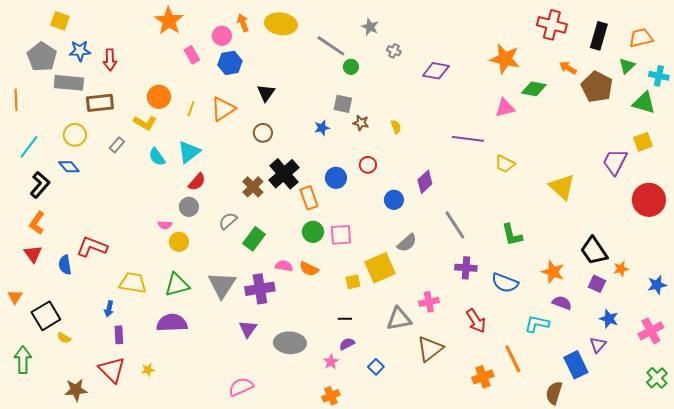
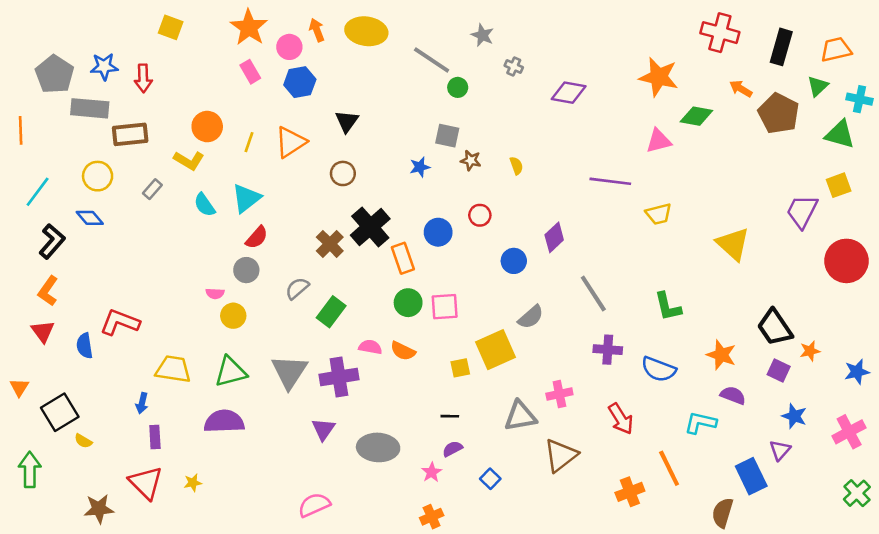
yellow square: (60, 21) -> (171, 27), moved
orange star: (169, 21) -> (249, 27), moved
yellow trapezoid: (505, 164) -> (659, 214), turned -40

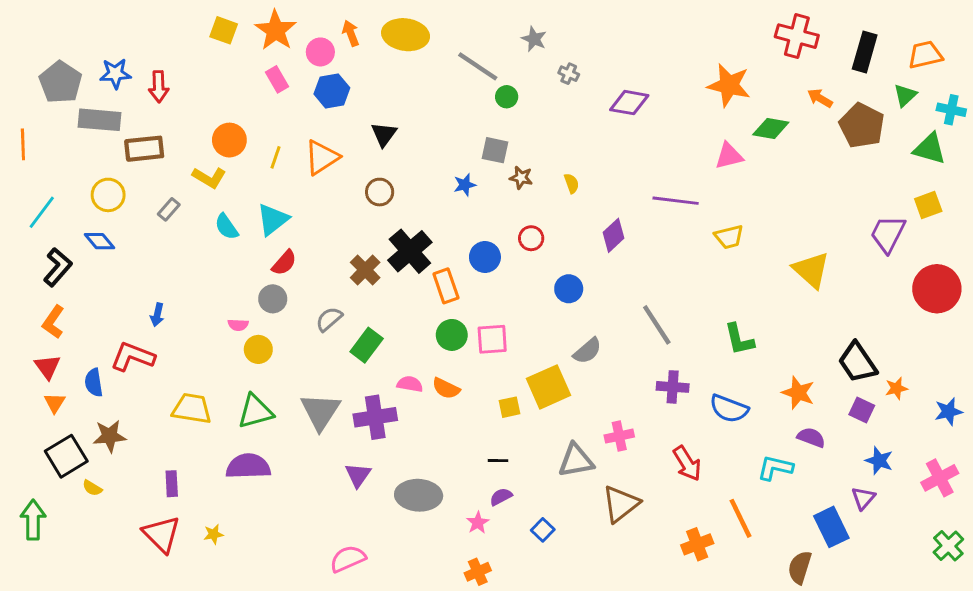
yellow square: (171, 27) -> (224, 30), moved
purple diamond: (554, 237) -> (613, 235), moved
orange triangle: (19, 387) -> (55, 403), moved
blue arrow: (142, 403) -> (157, 315), moved
brown star: (99, 509) -> (110, 436), moved

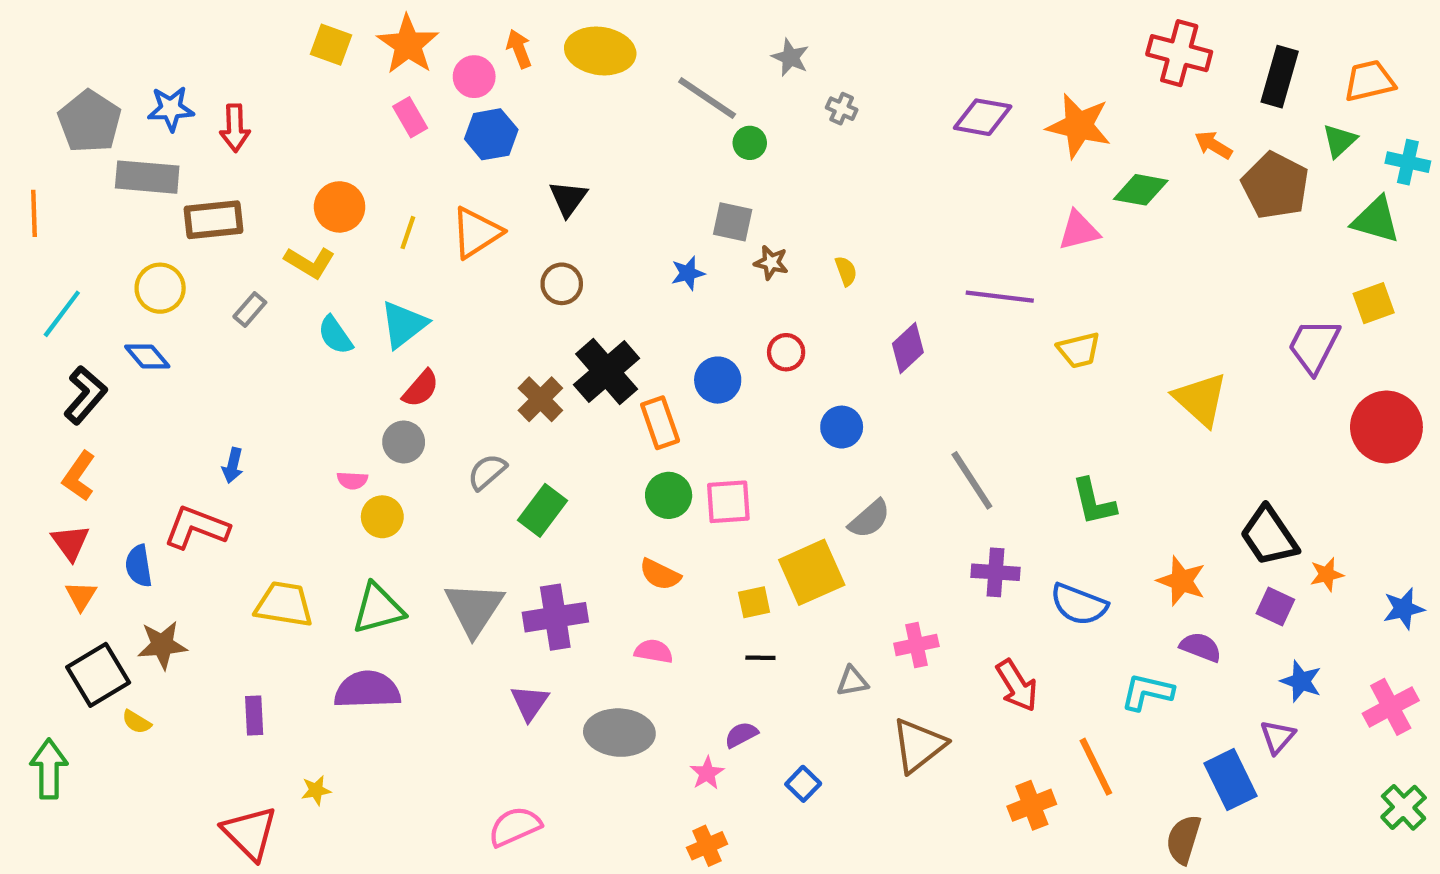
purple diamond: (629, 103) -> (983, 117), moved
pink semicircle: (410, 384) -> (654, 651), moved
black line: (498, 461) -> (760, 658), moved
gray triangle: (576, 461) -> (852, 681), size x0.6
red triangle: (162, 534) -> (250, 833), moved

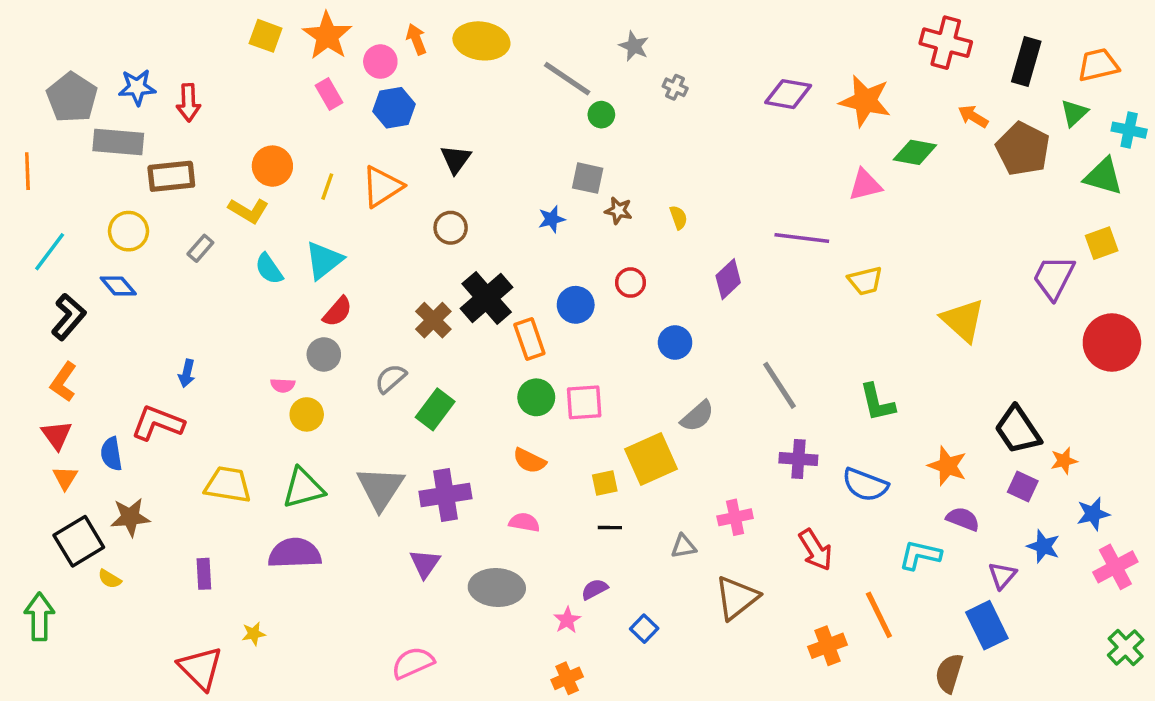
blue star: (1404, 609) -> (1093, 514), moved
purple triangle: (1278, 737) -> (1002, 576), moved

